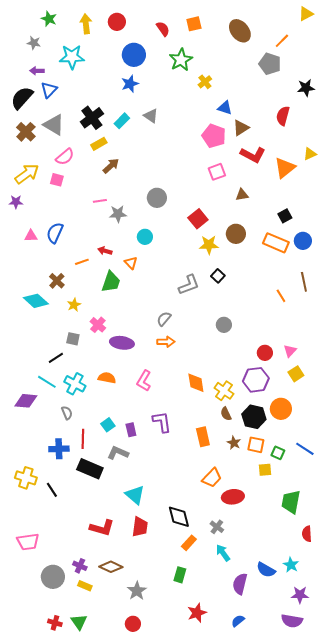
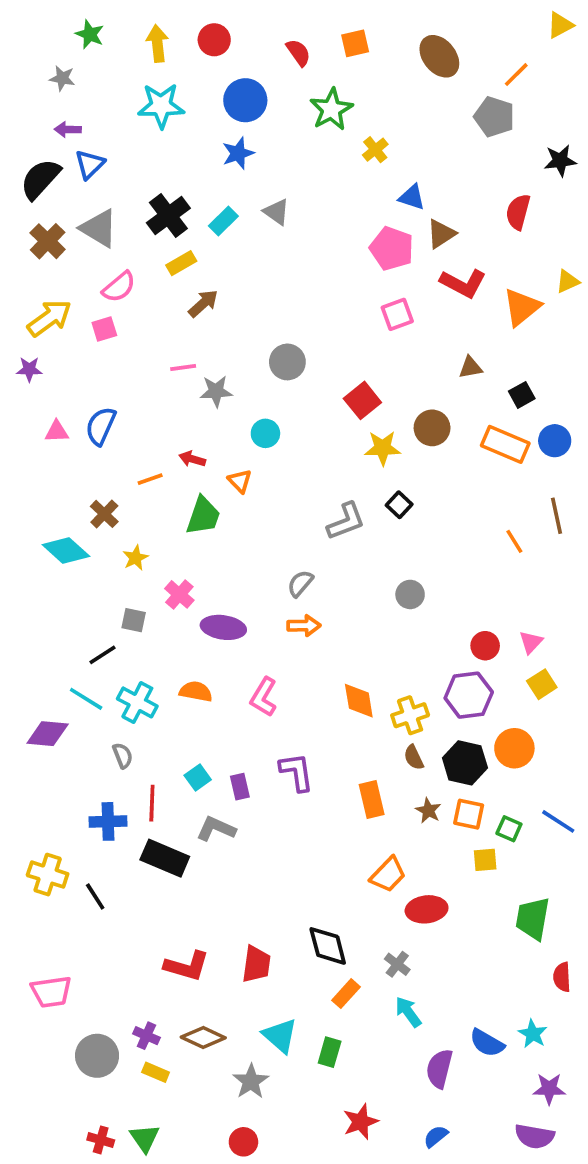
cyan star: (72, 57) -> (161, 106), moved
pink square: (57, 180) -> (104, 329), turned -32
brown triangle: (242, 195) -> (470, 367), moved
yellow cross: (224, 391) -> (410, 715), turned 36
cyan triangle: (135, 495) -> (280, 1036), moved

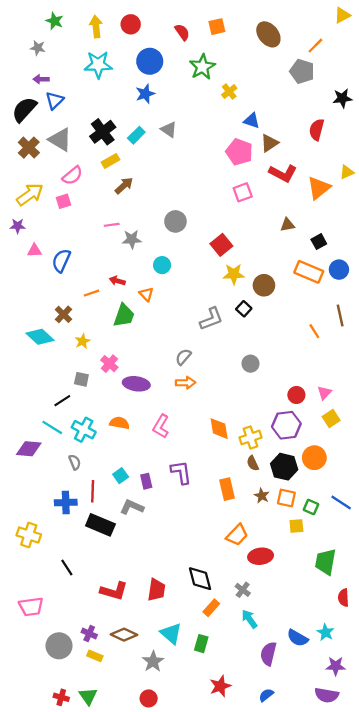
brown circle: (432, 428) -> (264, 285), moved
pink triangle: (57, 432) -> (34, 251), moved
black line: (95, 897) -> (67, 567), moved

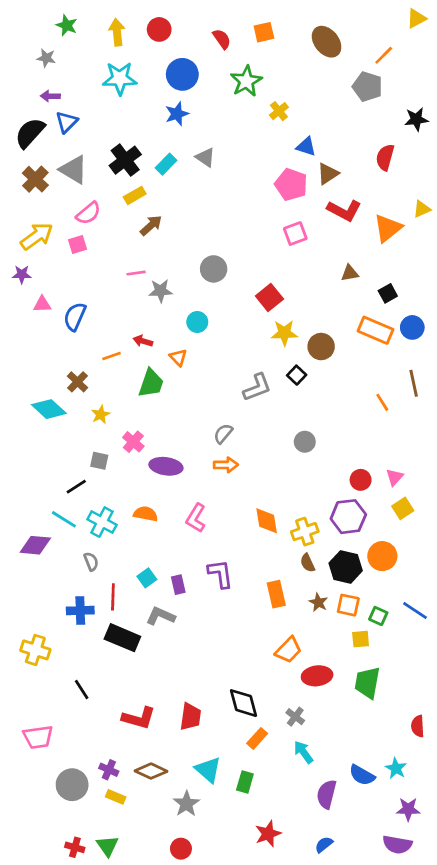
green trapezoid: (326, 562) -> (367, 683), moved

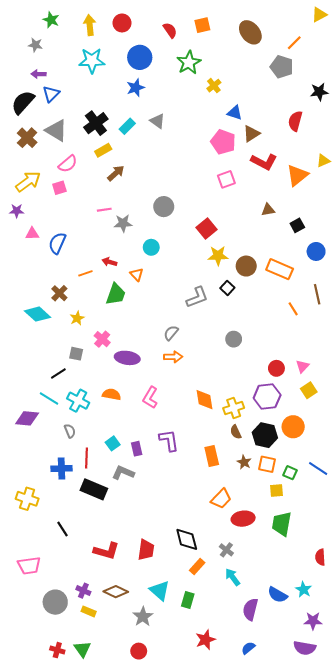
orange rectangle: (376, 330) -> (280, 269), moved

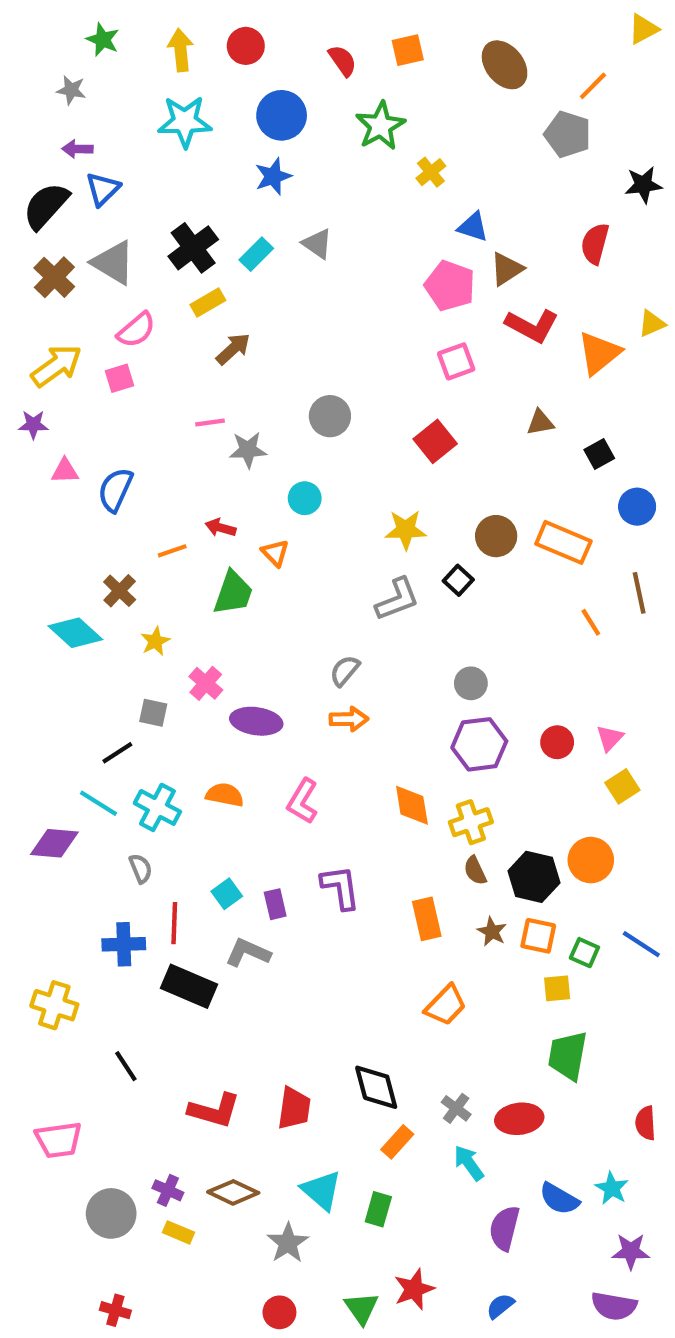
red square: (207, 229) -> (435, 441), moved
yellow star: (218, 256) -> (406, 530), moved
purple hexagon: (267, 396) -> (479, 744), moved
red ellipse: (243, 519) -> (519, 1119), moved
green triangle: (82, 649) -> (361, 1308), moved

